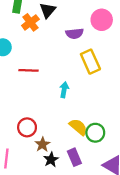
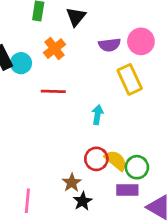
pink circle: (102, 20) -> (141, 41), moved
orange cross: (30, 22) -> (55, 49), moved
red circle: (27, 127) -> (96, 159), moved
purple rectangle: (74, 157) -> (127, 190), moved, turned -66

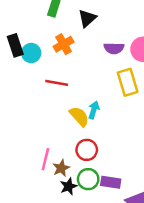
yellow semicircle: (116, 160) -> (79, 116), moved
green circle: (137, 167) -> (88, 179), moved
pink line: (27, 201) -> (45, 159), moved

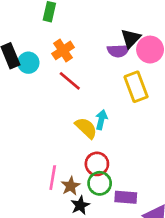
black triangle: (87, 18) -> (131, 38), moved
red line: (57, 83) -> (70, 81), moved, turned 35
green circle: (88, 179) -> (100, 183), moved

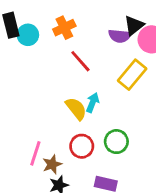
red line: (70, 81) -> (80, 61), moved
yellow rectangle: (136, 87) -> (132, 75), turned 52
green circle: (100, 183) -> (116, 142), moved

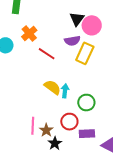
purple semicircle: (120, 36) -> (72, 41), moved
cyan arrow: (93, 103) -> (65, 91), moved
red circle: (82, 146) -> (69, 122), moved

